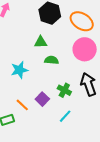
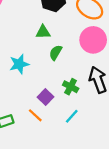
green semicircle: (51, 60) -> (56, 53), turned -64
orange line: (22, 105) -> (35, 115), moved

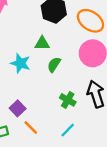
cyan star: (19, 64) -> (20, 63), moved, turned 30
purple square: (45, 97) -> (18, 108), moved

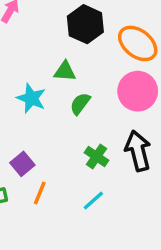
orange line: (31, 127) -> (40, 193), turned 63

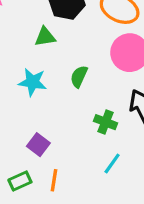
green triangle: (65, 71) -> (45, 37), moved
orange line: (40, 193) -> (54, 180), moved

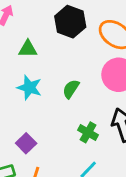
green triangle: (45, 37) -> (28, 49), moved

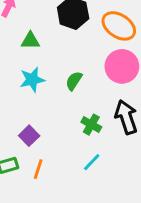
cyan star: (29, 88) -> (32, 80), turned -30

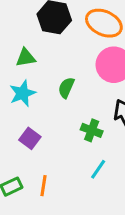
green triangle: (30, 41) -> (26, 58), moved
purple square: (29, 136) -> (30, 138), moved

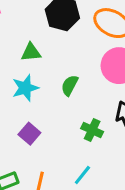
cyan line: (98, 169) -> (82, 175), moved

